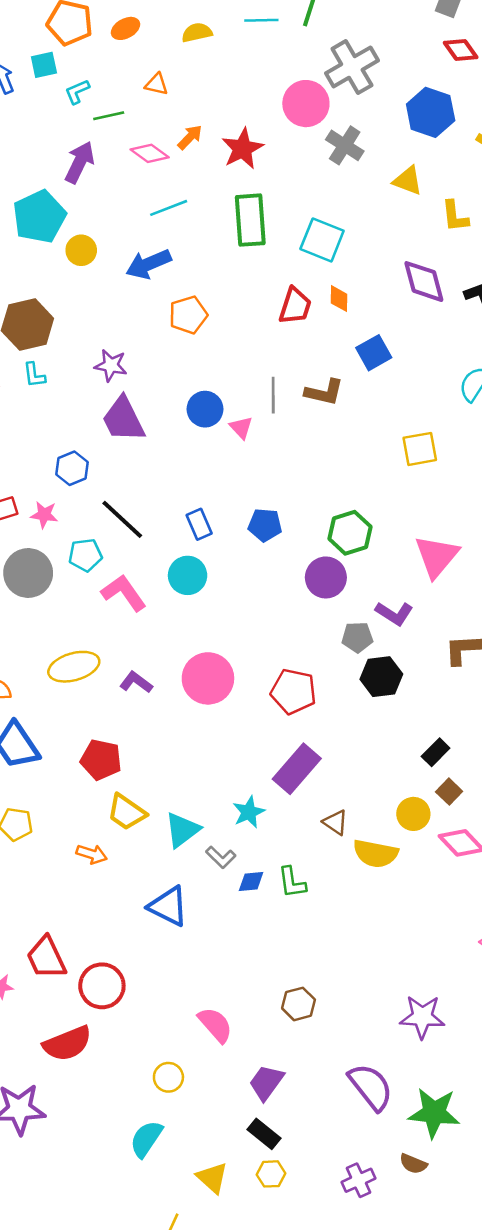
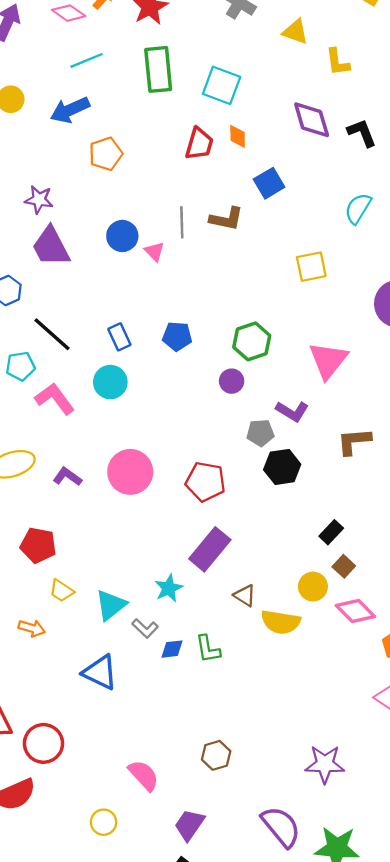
purple circle: (326, 577) -> (232, 381), size x0.7
yellow trapezoid: (126, 812) -> (62, 591), size x0.7

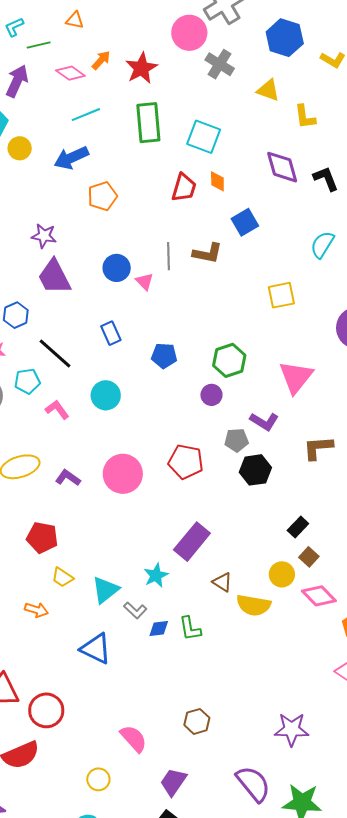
blue rectangle: (119, 337) -> (111, 333), moved
pink L-shape: (55, 399) -> (57, 410), size x0.7
red pentagon: (206, 482) -> (186, 462), moved

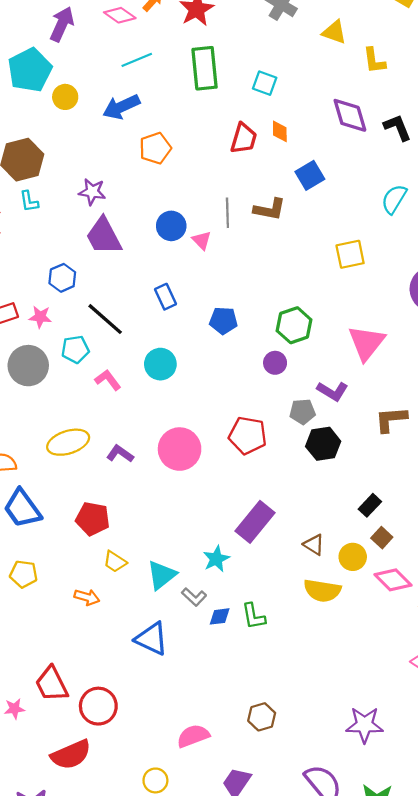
cyan square: (204, 137) -> (265, 83), size x0.7
brown triangle: (222, 582) -> (314, 545), moved
pink semicircle: (134, 739) -> (193, 736), turned -68

